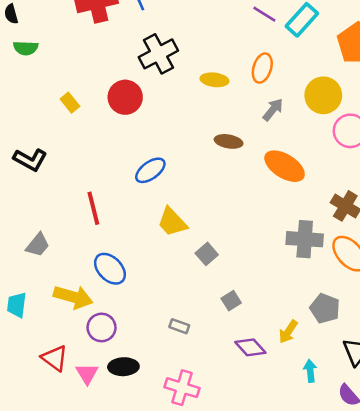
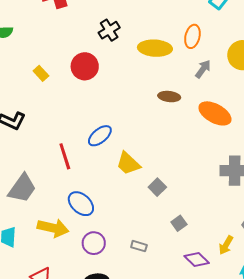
black cross: (158, 54) -> (109, 30), size x0.7
yellow ellipse: (214, 80) -> (155, 48), size x1.5
blue ellipse: (150, 170) -> (100, 136), moved
gray trapezoid: (38, 245) -> (22, 188), size x1.5
purple circle: (102, 327) -> (94, 243), moved

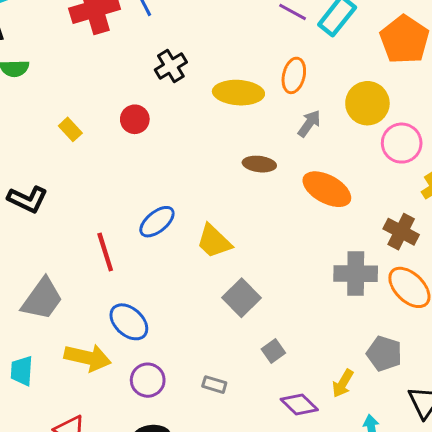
red circle: (85, 66) -> (135, 119), size x0.7
yellow trapezoid: (128, 163) -> (214, 241), moved
gray square: (157, 187) -> (242, 298), size x1.4

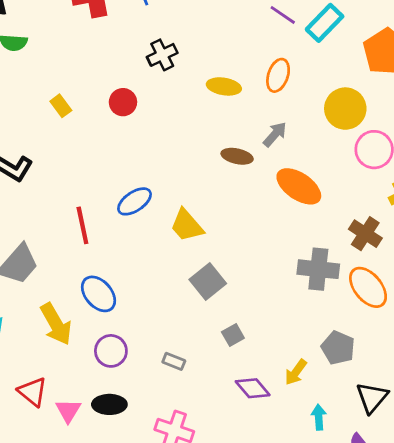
yellow ellipse: (238, 93) -> (224, 86), size x0.7
gray arrow: (309, 123) -> (275, 134), moved
yellow arrow: (88, 358) -> (56, 324), turned 42

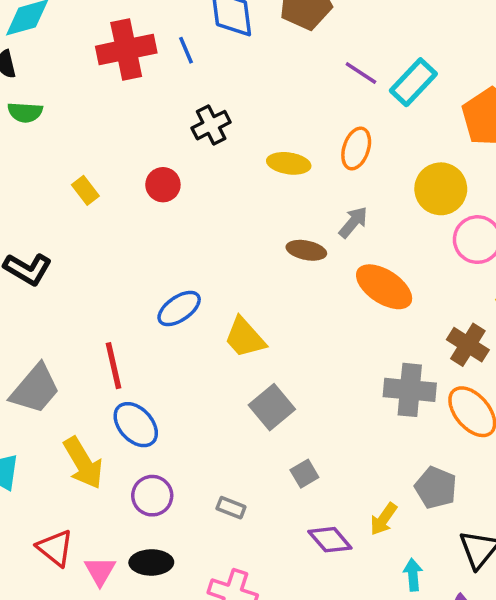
red line: (82, 225) -> (113, 366), moved

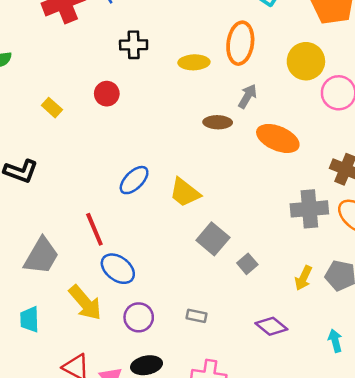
black cross: (211, 125) -> (134, 45), turned 36
orange ellipse: (356, 148) -> (240, 43), size x1.4
gray square: (304, 474) -> (247, 264), moved
yellow arrow: (384, 519) -> (303, 278), moved

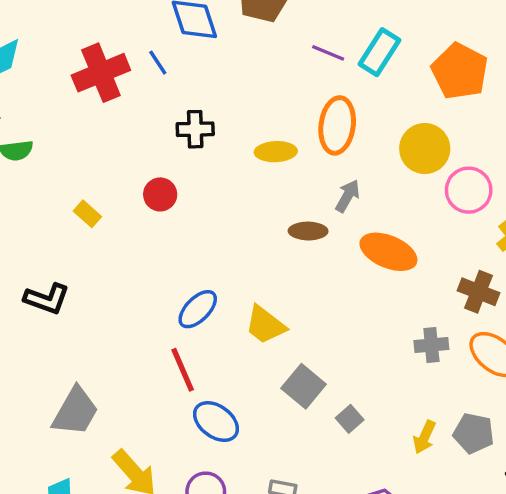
gray cross: (309, 209) -> (431, 345), size x0.7
red line: (94, 229) -> (183, 370), moved
blue ellipse: (118, 269) -> (216, 422), moved

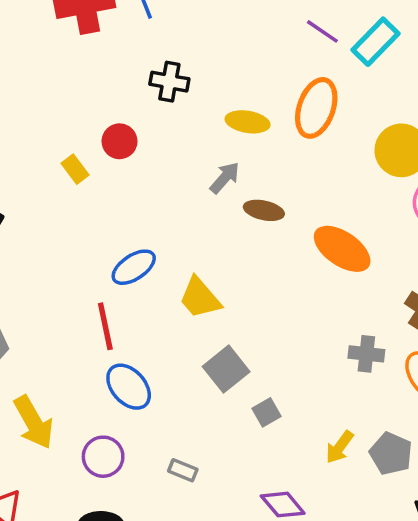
gray arrow: (348, 196) -> (225, 178), moved
yellow rectangle: (87, 214) -> (75, 169), moved

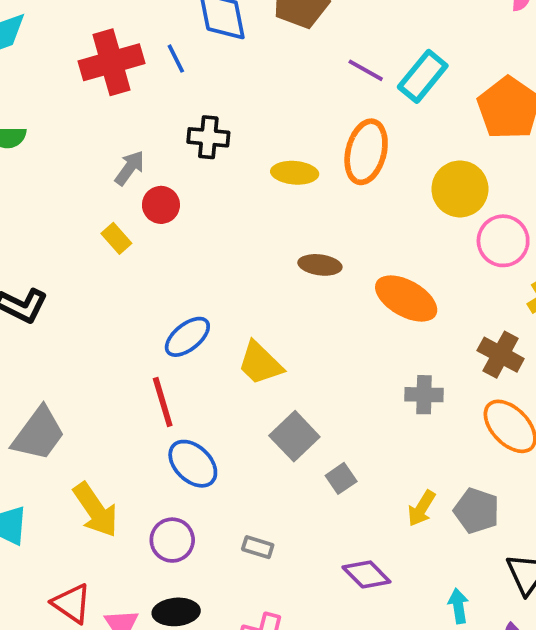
gray arrow: (225, 178) -> (130, 168), moved
gray cross: (366, 354) -> (424, 395), moved

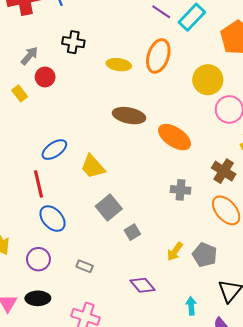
brown ellipse: (320, 265) -> (129, 116), size x1.4

